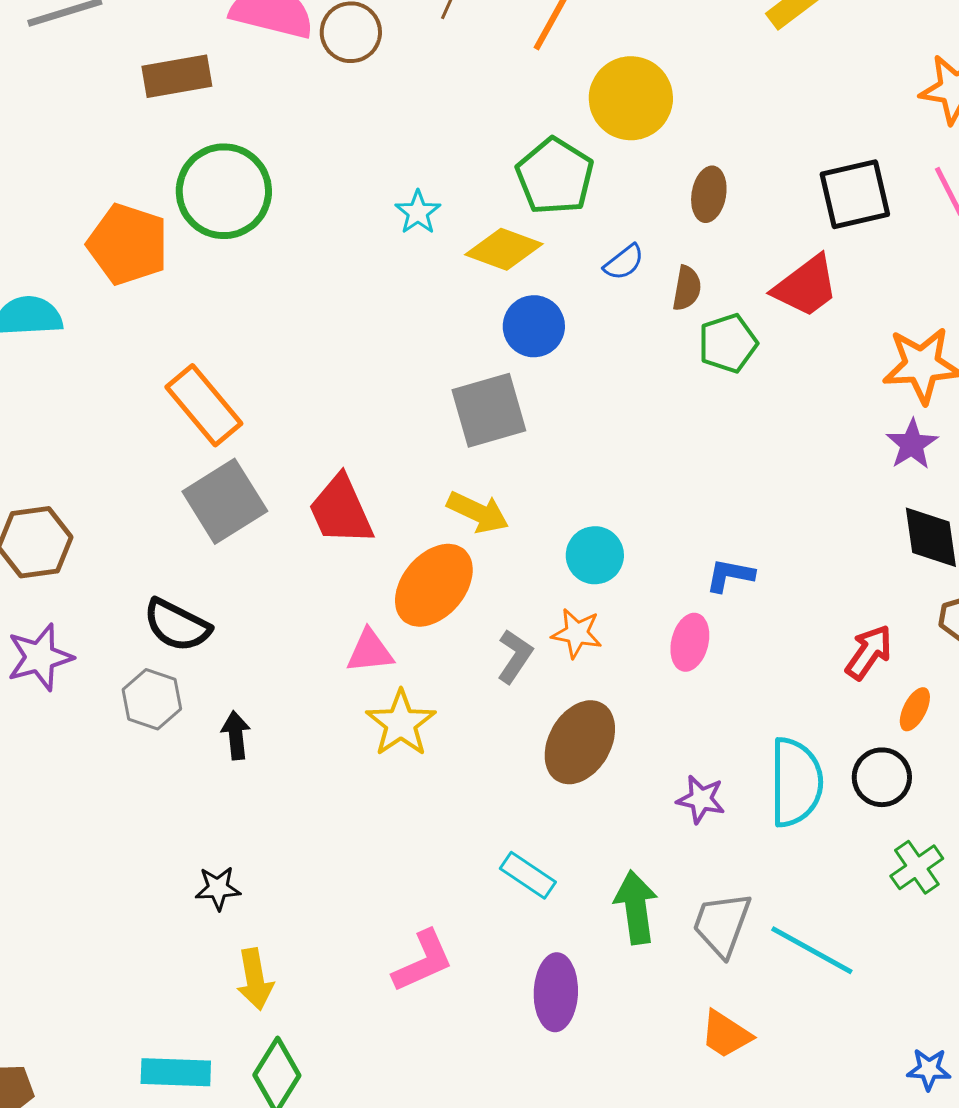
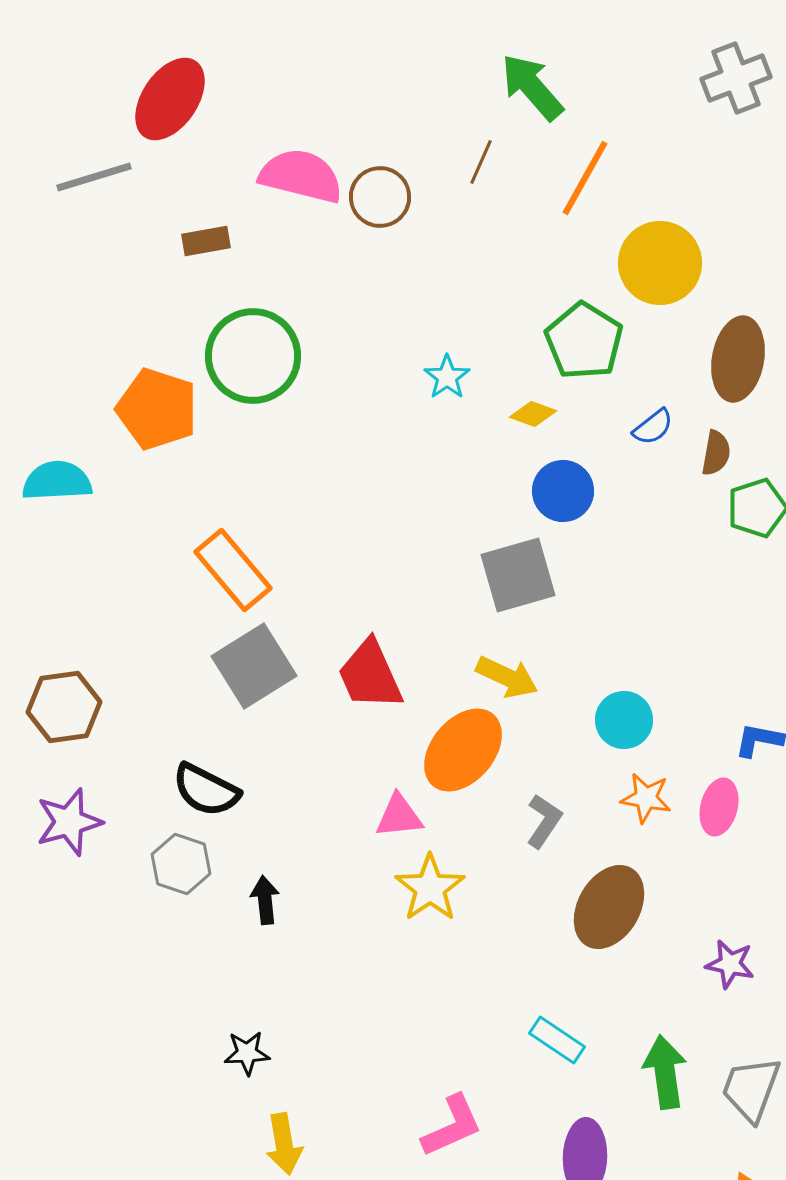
brown rectangle: (177, 76) -> (206, 241), size x0.7
brown ellipse: (709, 194) -> (738, 359), size x1.5
yellow diamond: (504, 249) -> (533, 414), size x0.6
orange star: (577, 633) -> (646, 798), moved

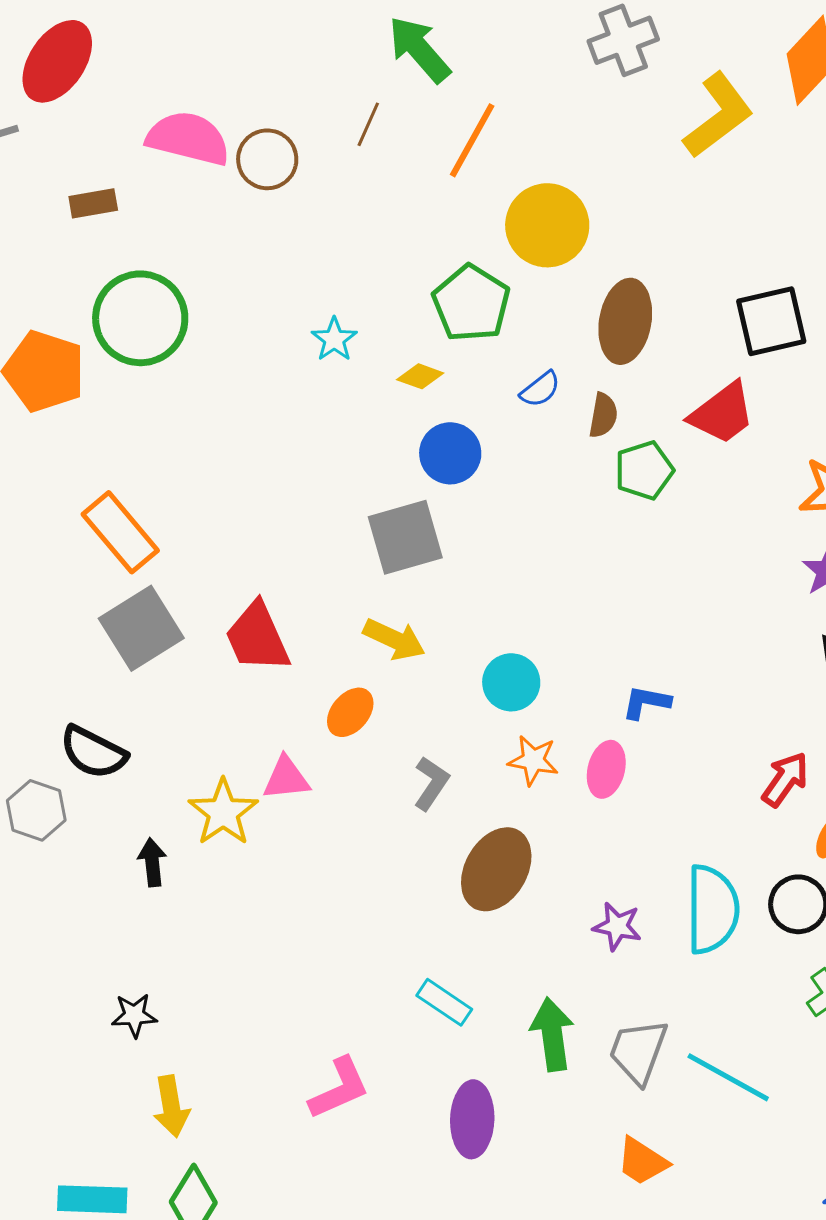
orange ellipse: (463, 750) -> (350, 712), size x0.6
gray hexagon: (181, 864) -> (36, 810), moved
yellow star: (430, 888) -> (223, 812), moved

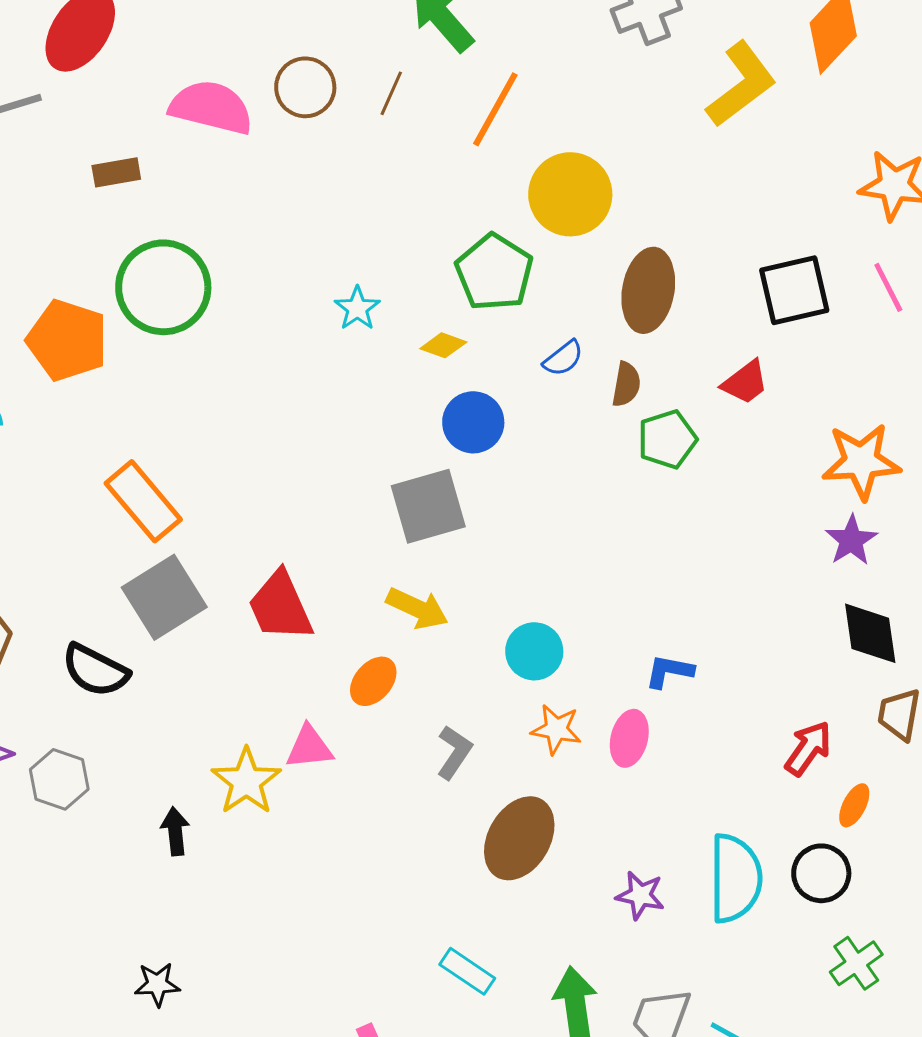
brown circle: (267, 159) -> (305, 87), moved
red trapezoid: (722, 413) -> (745, 382), size x0.7
black semicircle: (93, 752) -> (95, 670), moved

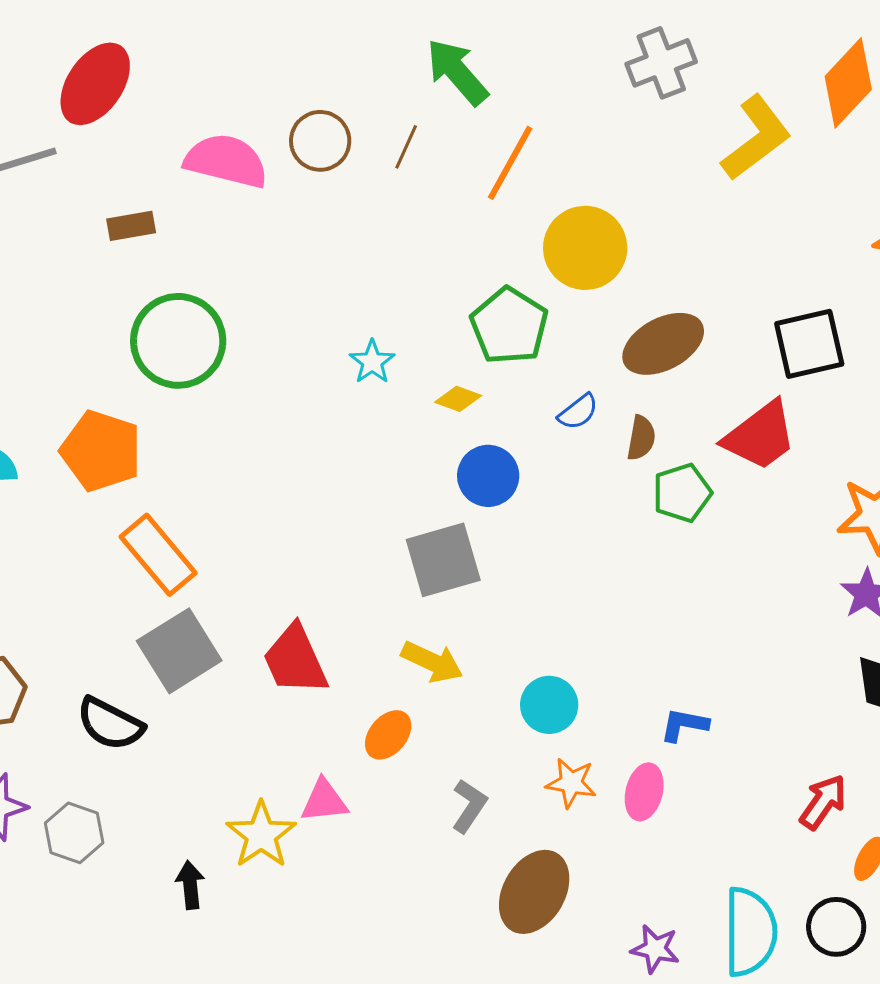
brown ellipse: (648, 290) -> (663, 344), turned 52
orange pentagon: (67, 340) -> (101, 451), moved
red trapezoid: (745, 382) -> (760, 436), size x1.6

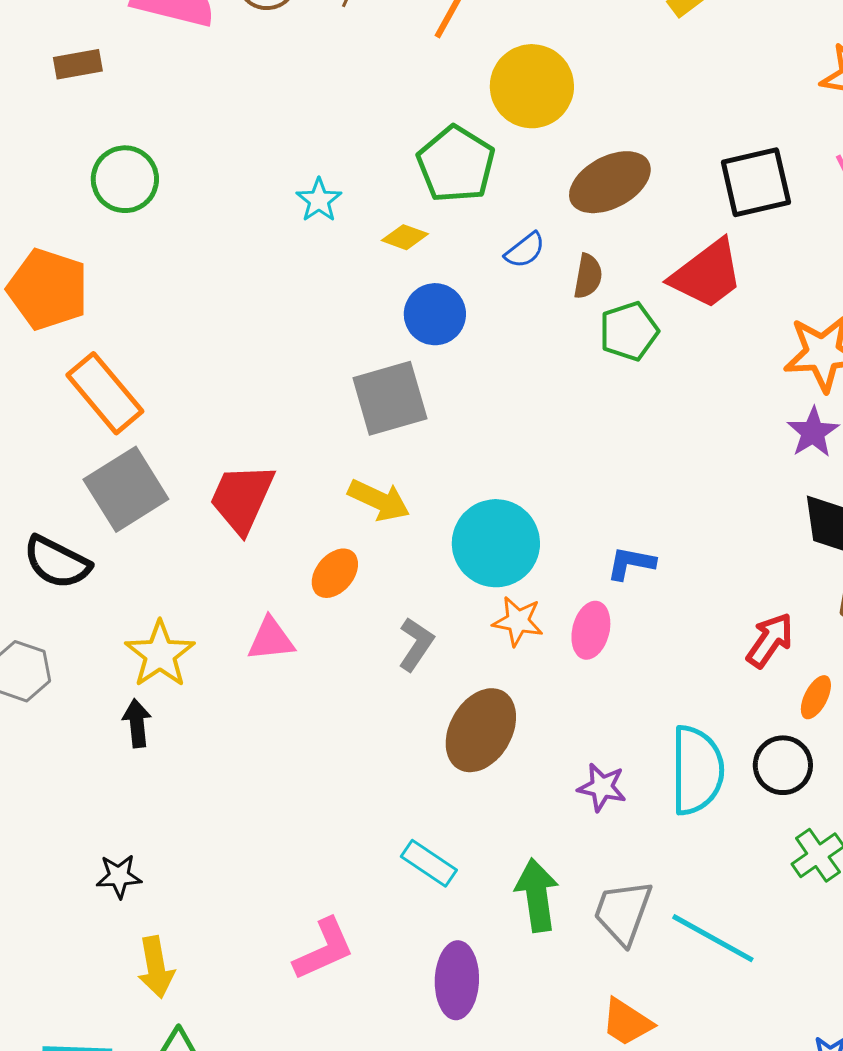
green circle: (178, 341) -> (125, 179), size x0.7
red trapezoid: (295, 660) -> (242, 498), turned 48
cyan circle: (549, 705) -> (496, 543), size x1.5
yellow star: (261, 835) -> (160, 654), moved

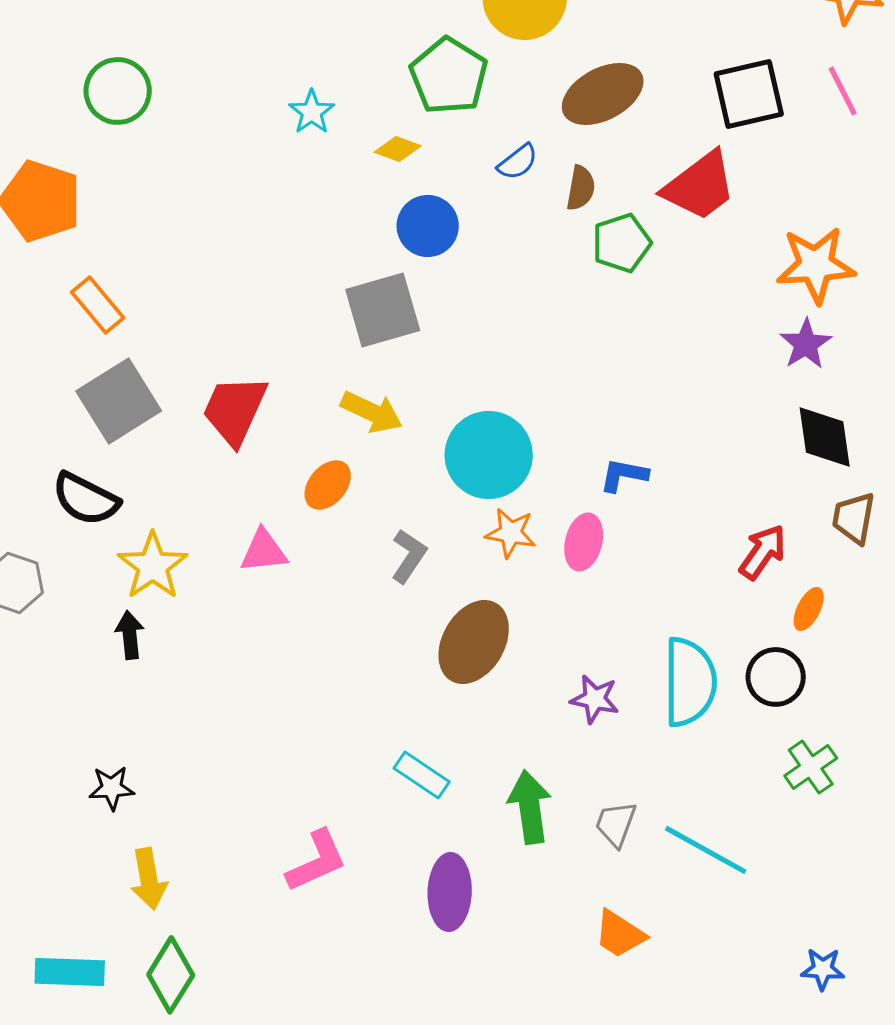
orange rectangle: (105, 393) -> (98, 305), size x0.7
black semicircle: (57, 562) -> (86, 499), moved
gray trapezoid: (623, 912) -> (616, 824), size x0.7

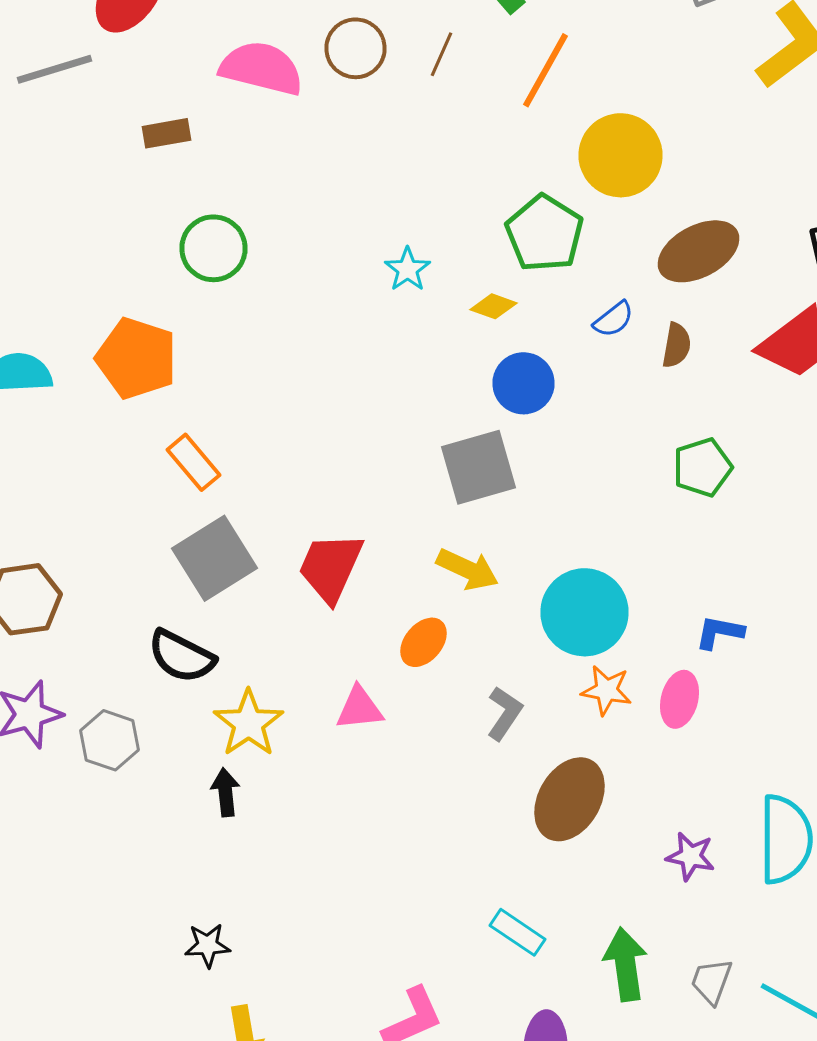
green pentagon: (622, 243) -> (702, 467), moved

